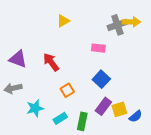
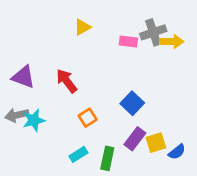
yellow arrow: (131, 22) -> (172, 42), moved
pink rectangle: (98, 48) -> (128, 42), moved
cyan star: (35, 108) -> (34, 120), moved

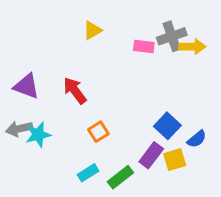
blue square: (132, 103) -> (167, 126), moved
blue semicircle: (177, 152) -> (197, 139), moved
green rectangle: (107, 158) -> (120, 177), turned 40

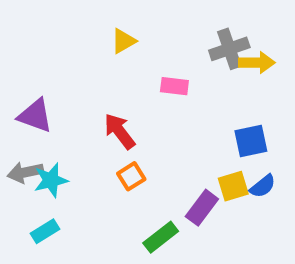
pink rectangle: (144, 47) -> (174, 86), moved
red arrow: (75, 91) -> (120, 131), moved
blue square: (167, 126) -> (251, 141), moved, turned 35
yellow square: (175, 160) -> (233, 186), moved
cyan rectangle: (88, 173) -> (45, 231), moved

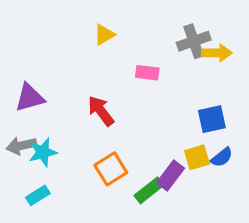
purple triangle: (35, 116) -> (30, 98), turned -36
orange square: (131, 176) -> (111, 169), moved, size x1.4
green rectangle: (161, 237) -> (149, 190), moved

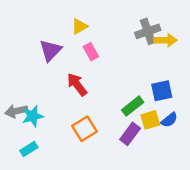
pink rectangle: (147, 73) -> (91, 52), moved, turned 54
purple triangle: (30, 98) -> (50, 50), moved, turned -30
green rectangle: (149, 190) -> (133, 106), moved

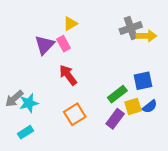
pink rectangle: (91, 52) -> (64, 44), moved
gray arrow: (16, 111) -> (14, 99), turned -30

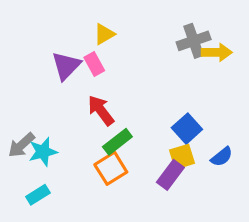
blue square: (143, 81) -> (187, 129), moved, turned -30
green rectangle: (117, 94) -> (117, 142), moved
yellow square: (133, 106) -> (182, 157), moved

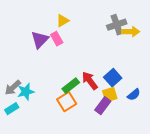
red arrow: (101, 110) -> (90, 81), moved
cyan rectangle: (38, 195) -> (12, 109), moved

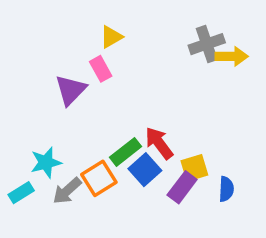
purple triangle: (40, 40) -> (71, 90), moved
blue square: (113, 78) -> (145, 170), moved
gray arrow: (13, 88) -> (67, 191), moved
blue semicircle: (134, 95) -> (226, 189), moved, turned -48
orange square: (67, 102) -> (99, 178), moved

